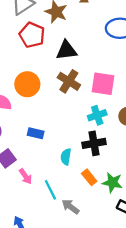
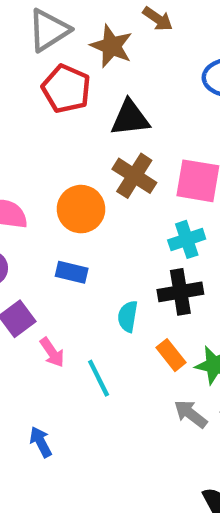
orange circle: (27, 84) -> (81, 209), moved
gray arrow: (71, 207) -> (191, 414), moved

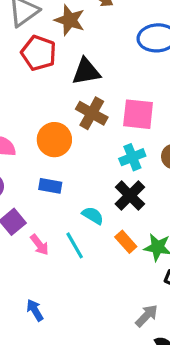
black cross: (180, 292) -> (130, 196), turned -32
cyan semicircle: (128, 316) -> (93, 215), turned 115
cyan line: (99, 378) -> (75, 245), moved
gray arrow: (191, 414) -> (147, 316), moved, turned 100

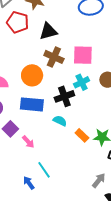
blue rectangle: (50, 186) -> (32, 104), size x1.6
black cross: (130, 196) -> (64, 96), moved, turned 30
cyan line: (75, 245) -> (44, 170), moved

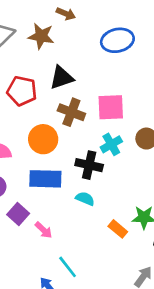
red pentagon: (18, 22) -> (22, 91), moved
black cross: (64, 96) -> (89, 165), turned 36
orange rectangle: (82, 135) -> (118, 229), moved

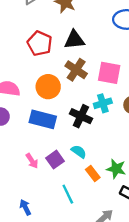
cyan semicircle: (85, 199) -> (79, 152), moved
purple square: (18, 214) -> (55, 160), moved
cyan line: (68, 267) -> (68, 194), moved

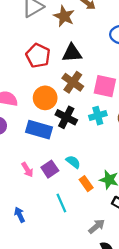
black cross: (81, 116) -> (66, 117), moved

